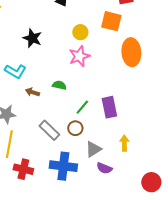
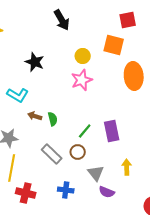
green semicircle: (59, 85) -> (53, 119), moved, turned 64
gray triangle: (93, 149) -> (96, 173), turned -36
blue cross: (63, 166) -> (66, 190), size x0.6

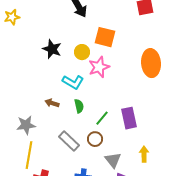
orange square: (114, 45) -> (105, 37), moved
yellow circle: (83, 56) -> (82, 52), moved
cyan L-shape: (18, 95) -> (73, 82), moved
green semicircle: (53, 119) -> (79, 106), moved

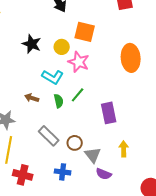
pink star: (99, 67) -> (79, 62), turned -30
green line: (102, 118) -> (78, 95), moved
brown circle: (95, 139) -> (75, 143), moved

